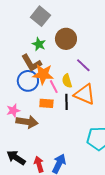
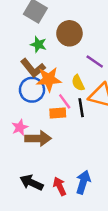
pink line: (54, 87) -> (65, 101), moved

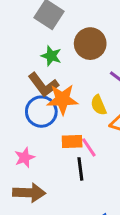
pink line: (65, 101) -> (89, 147), moved
black line: (81, 108) -> (80, 169), moved
brown arrow: (38, 138) -> (29, 193), moved

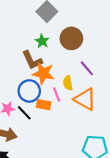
blue circle: (41, 112) -> (29, 91), moved
pink line: (89, 147) -> (57, 94), moved
black line: (80, 169) -> (24, 113), moved, turned -49

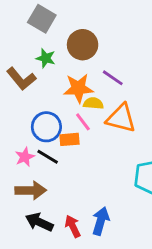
brown L-shape: (32, 60) -> (21, 79), moved
orange star: (43, 73) -> (78, 88), moved
yellow semicircle: (68, 83) -> (93, 103), turned 120

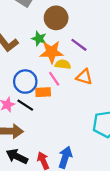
green star: (46, 58) -> (39, 39), moved
orange triangle: (121, 118) -> (84, 77), size x0.7

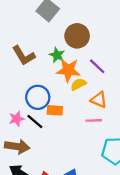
yellow semicircle: (63, 64) -> (78, 84), turned -40
pink line: (54, 79) -> (94, 120), moved, turned -64

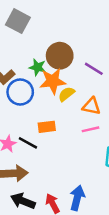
brown circle: (77, 36) -> (60, 56), moved
purple line: (97, 66) -> (94, 69), moved
blue circle: (38, 97) -> (20, 92), moved

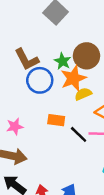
orange star: (53, 81) -> (73, 78), turned -30
black line: (28, 143) -> (79, 134), moved

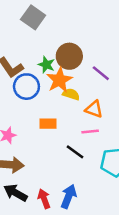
yellow semicircle: (83, 94) -> (71, 94), turned 49
black line: (79, 134) -> (75, 152), moved

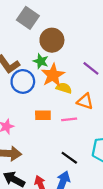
brown circle: (69, 56) -> (52, 40), moved
pink line: (90, 131) -> (69, 119), moved
black line: (75, 152) -> (69, 158), moved

